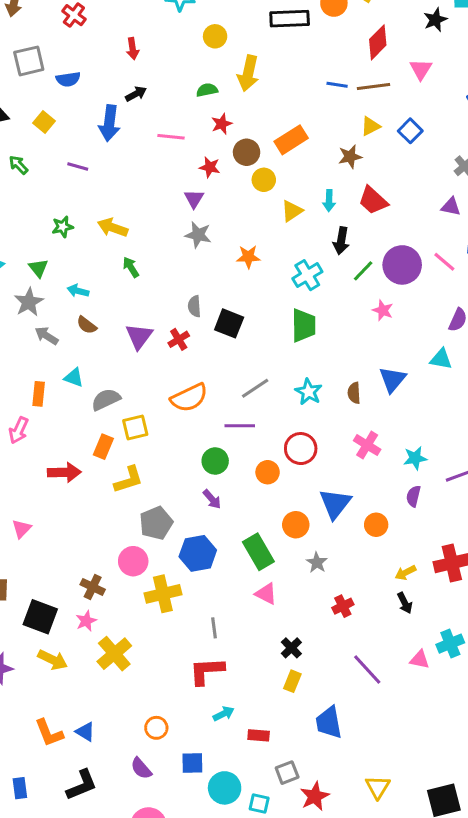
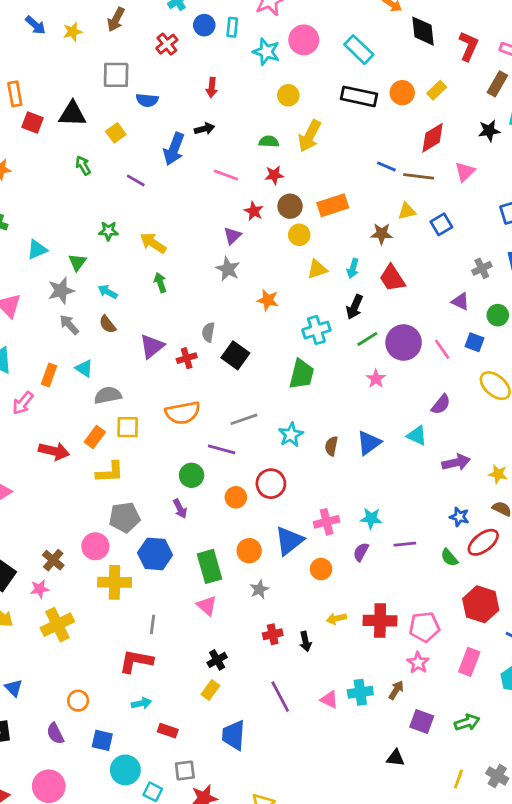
pink cross: (367, 445) -> (327, 522), moved, turned 30
black arrow: (405, 603) -> (305, 641), moved

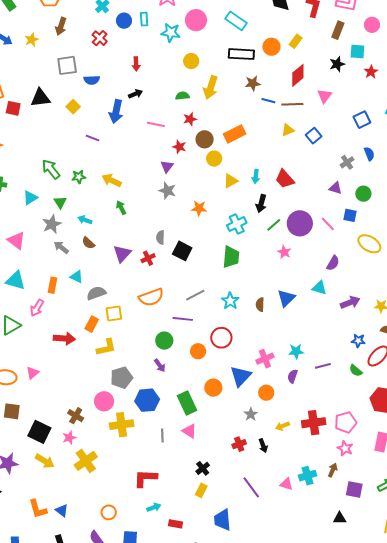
green arrow: (83, 165) -> (51, 169), moved, size x1.5
brown star: (382, 234) -> (253, 83), moved
gray star: (259, 589) -> (251, 414), moved
gray line: (152, 624) -> (162, 436), moved

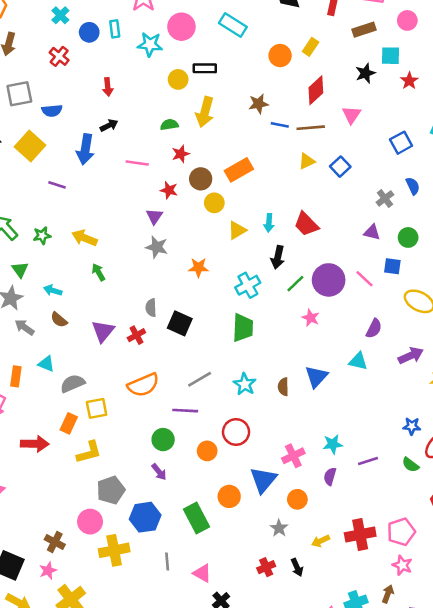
brown rectangle: (338, 30) -> (364, 30), turned 54
black rectangle: (241, 54) -> (205, 68), moved, size x0.7
yellow square: (73, 107) -> (30, 146), size x1.6
purple arrow: (350, 302) -> (411, 356), moved
pink triangle: (189, 431) -> (202, 573), moved

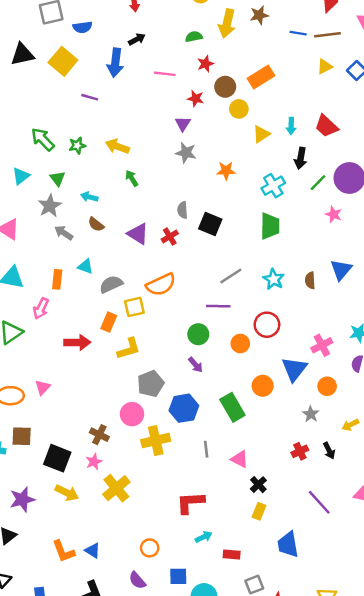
brown star: (259, 104) -> (259, 15), moved
purple triangle: (103, 331) -> (138, 234), turned -35
orange semicircle: (143, 385) -> (161, 284), moved

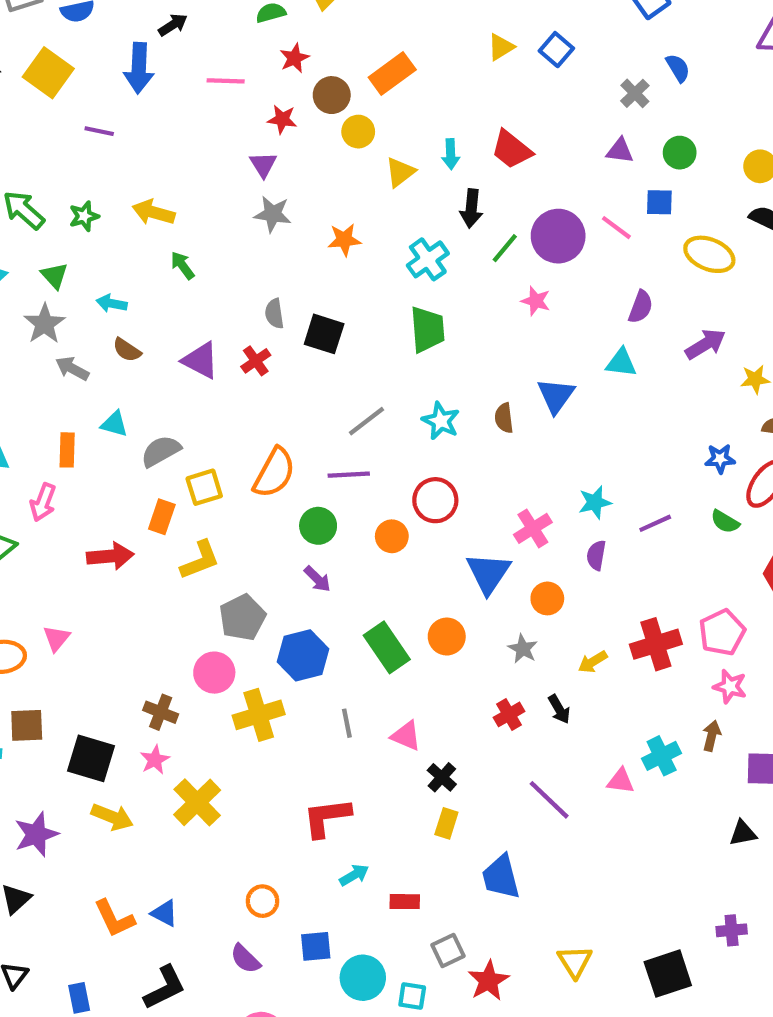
orange semicircle: (161, 284) -> (274, 473), moved, turned -32
orange circle: (263, 386) -> (447, 637), moved

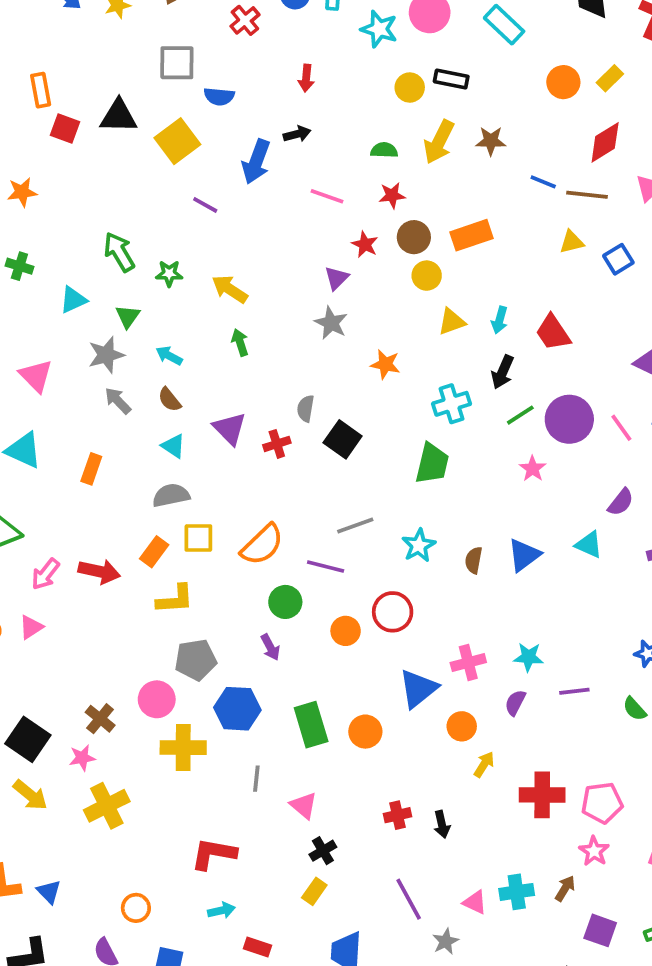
cyan triangle: (114, 424) -> (173, 446), moved
pink arrow: (43, 502) -> (45, 574), moved
gray star: (523, 649) -> (446, 941), moved
yellow arrow: (593, 662) -> (484, 764), moved, turned 136

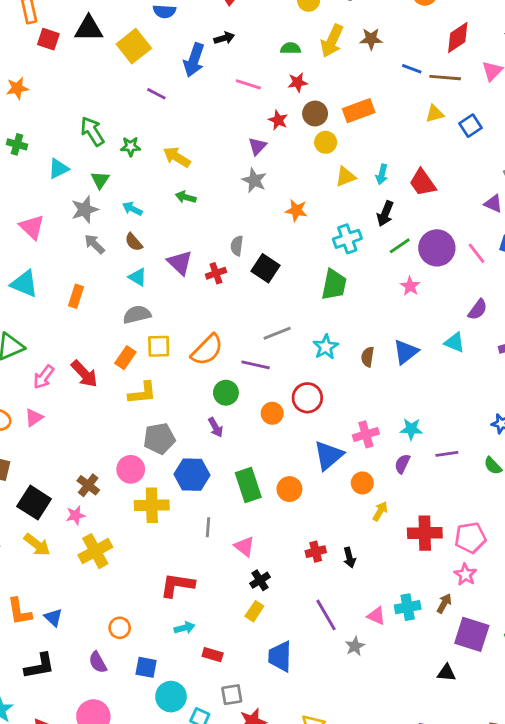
green arrow: (240, 342) -> (186, 197), turned -54
red arrow: (99, 571) -> (84, 374), turned 36
purple square: (600, 930) -> (472, 634), size x1.4

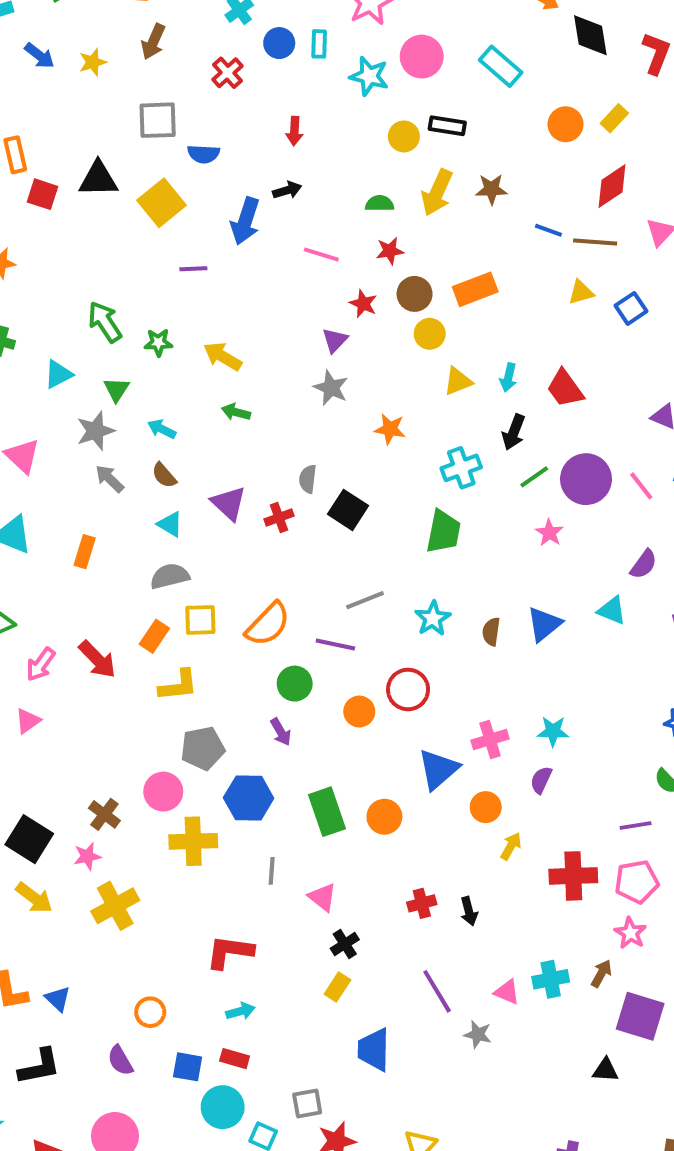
purple line: (156, 94) -> (193, 269), turned -30
purple line: (447, 454) -> (636, 826), moved
gray star: (355, 646) -> (478, 1034), turned -30
red rectangle: (213, 655) -> (235, 1059), moved

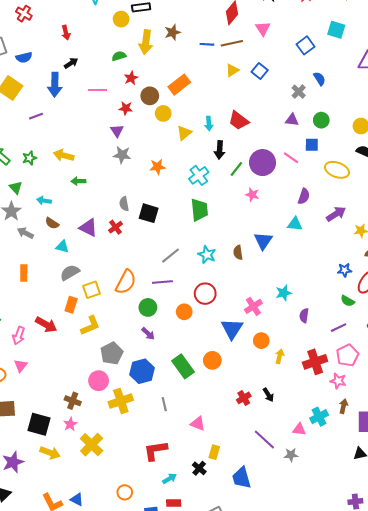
purple semicircle: (541, 780) -> (304, 316), moved
pink triangle: (322, 897) -> (198, 424), moved
pink star: (630, 933) -> (338, 381), moved
black cross: (345, 944) -> (199, 468), moved

